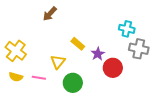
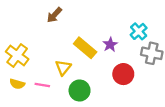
cyan cross: (127, 29) -> (139, 31), turned 35
yellow rectangle: (78, 44) -> (85, 48), size x1.5
purple star: (98, 54) -> (110, 45), moved

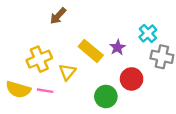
yellow cross: (17, 55) -> (39, 59), moved, turned 30
yellow semicircle: (17, 84) -> (18, 89), size x1.5
green circle: (80, 90) -> (106, 96), moved

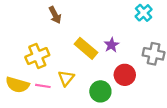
brown arrow: (58, 16) -> (55, 15), turned -70
cyan cross: (148, 33) -> (144, 13), moved
yellow triangle: (67, 72) -> (66, 78), moved

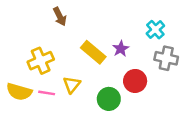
cyan cross: (144, 13) -> (155, 30), moved

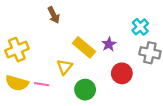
yellow cross: (41, 61) -> (17, 50), moved
yellow triangle: (72, 85) -> (65, 67), moved
green circle: (109, 99) -> (85, 90), moved

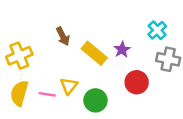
brown arrow: (54, 15) -> (63, 36), moved
yellow triangle: (65, 67) -> (69, 86), moved
yellow semicircle: (17, 83) -> (19, 93), turned 90

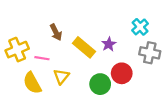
yellow semicircle: (19, 93) -> (32, 83), moved, turned -45
pink line: (47, 94) -> (42, 58), moved
green circle: (95, 100) -> (100, 84), moved

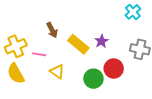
cyan cross: (140, 27) -> (133, 12), moved
yellow triangle: (61, 77) -> (57, 72), turned -35
yellow semicircle: (32, 83) -> (16, 74), moved

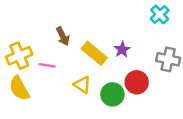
yellow triangle: (57, 72) -> (82, 85), moved

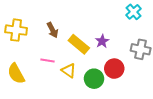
yellow cross: (19, 56) -> (16, 30), moved, turned 30
pink line: (47, 65) -> (47, 60), moved

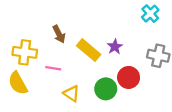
yellow cross: (16, 30) -> (25, 52), moved
yellow triangle: (69, 71) -> (71, 93), moved

